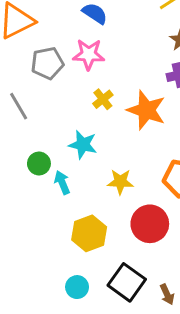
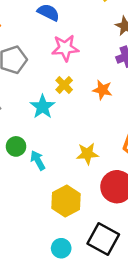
pink star: (89, 54) -> (65, 48), moved
orange star: (146, 110) -> (102, 90), size x0.6
cyan star: (83, 145) -> (43, 107), moved, turned 30

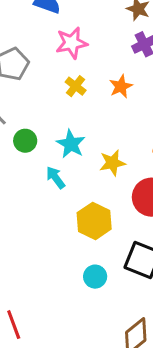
orange star: (102, 90) -> (121, 86), turned -30
cyan star: (43, 107) -> (71, 144), moved
green circle: (16, 146) -> (25, 141), moved

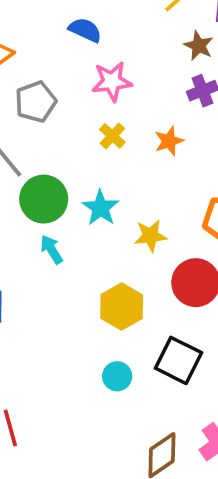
green circle: (25, 141) -> (44, 199), size x1.6
cyan arrow: (55, 178) -> (51, 249), moved

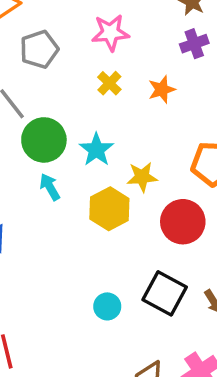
yellow hexagon: (122, 307) -> (109, 209), moved

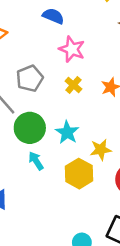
pink star: (110, 33) -> (72, 49), turned 30
gray pentagon: (39, 49) -> (30, 78), moved

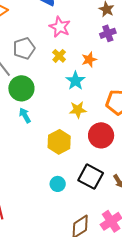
cyan star: (67, 132) -> (75, 81), moved
yellow hexagon: (79, 174) -> (59, 142), moved

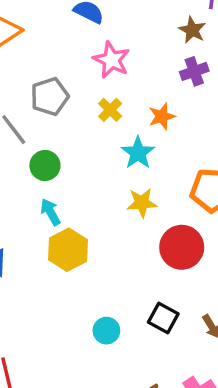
green circle: (21, 88) -> (45, 166), size x0.7
yellow hexagon: (59, 142) -> (68, 250), moved
black square: (91, 177) -> (163, 318), size x0.7

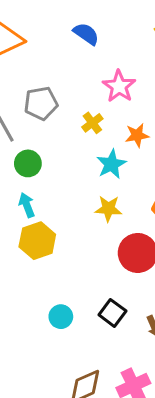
pink star: (111, 60) -> (119, 86), moved

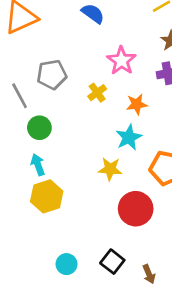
cyan star: (111, 164) -> (129, 137), moved

